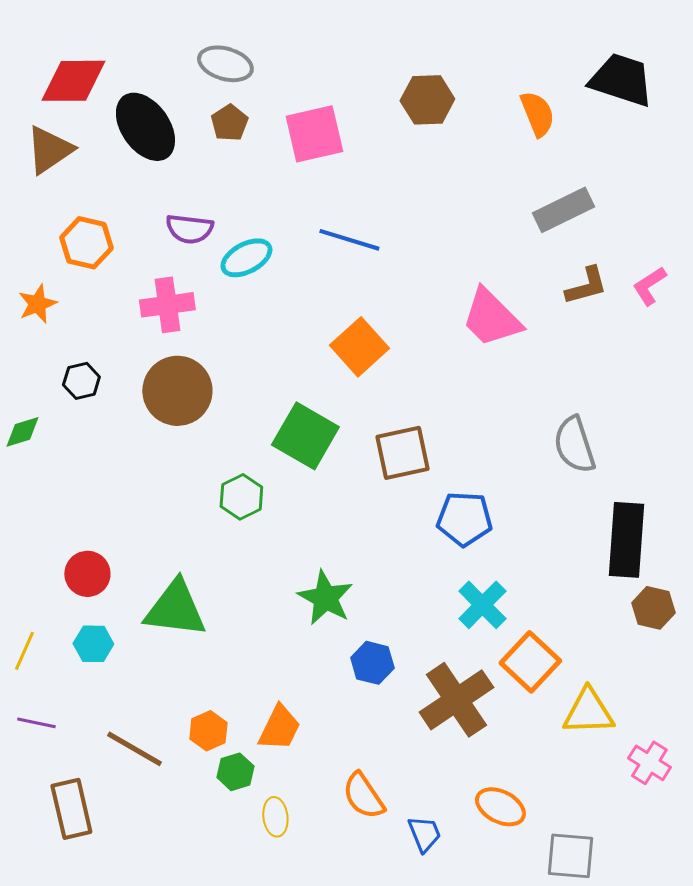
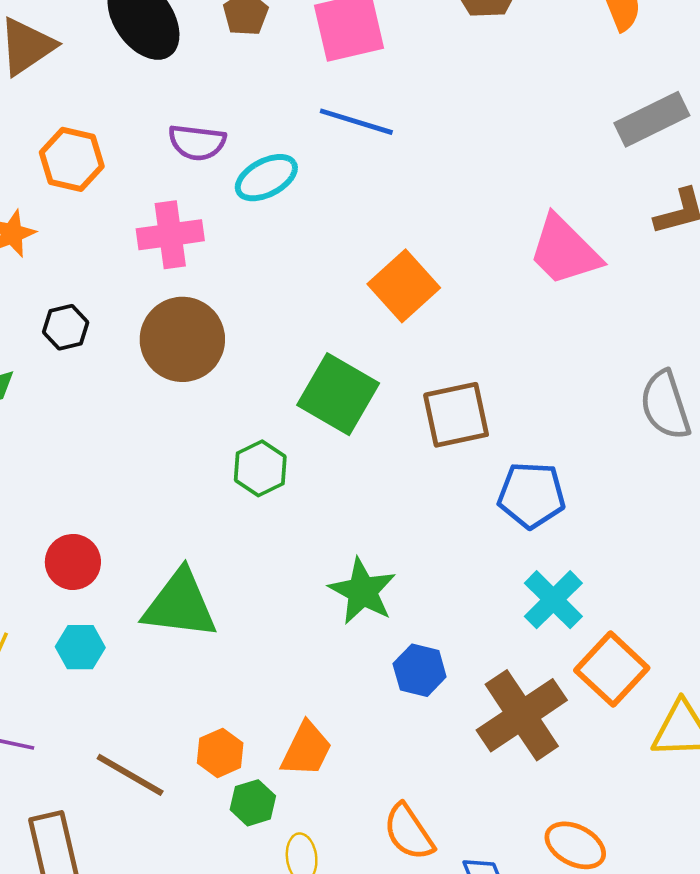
blue line: (349, 240) -> (356, 122), moved

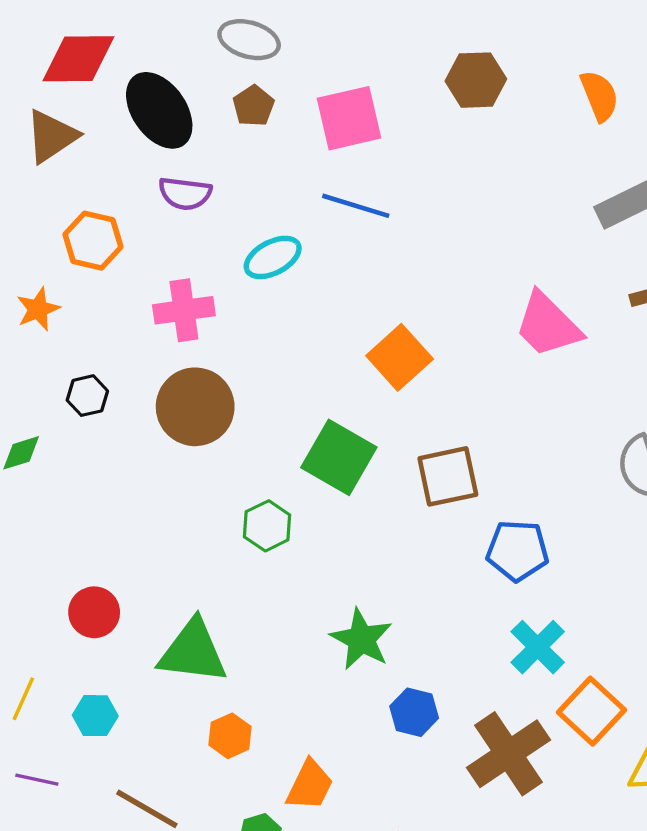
purple semicircle: (197, 142) -> (185, 193), moved
cyan hexagon: (80, 647) -> (95, 716), moved
orange hexagon: (220, 753) -> (230, 736), moved

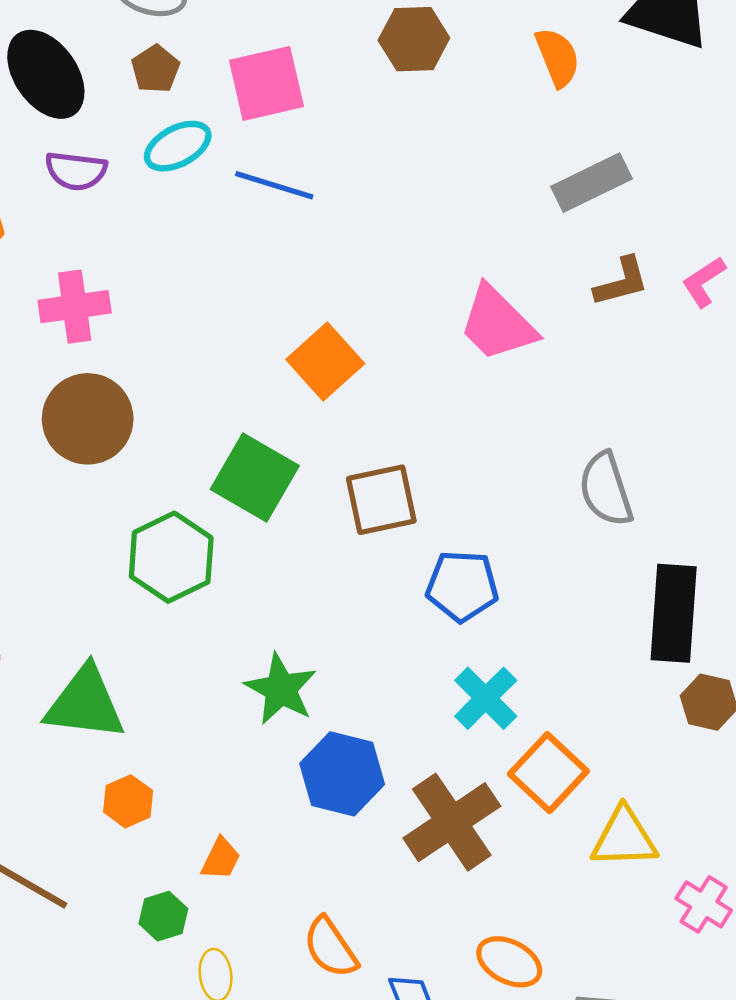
cyan ellipse: (273, 257) -> (178, 146), moved
green hexagon: (267, 526) -> (171, 557), size x1.5
blue hexagon: (414, 712) -> (342, 774), size x1.5
orange trapezoid: (310, 785) -> (221, 859), size x0.7

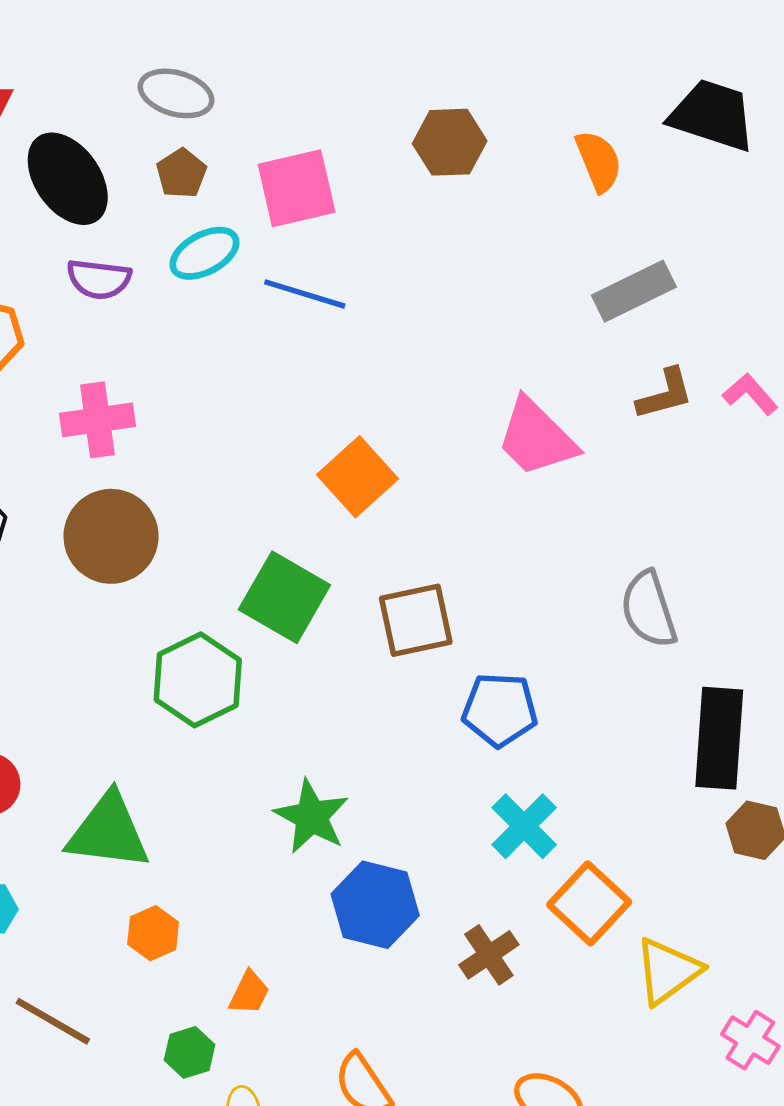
pink L-shape: (704, 282) -> (750, 394), turned 82
brown cross: (452, 822) -> (489, 955), size x0.6
yellow triangle: (624, 838) -> (668, 971), turned -34

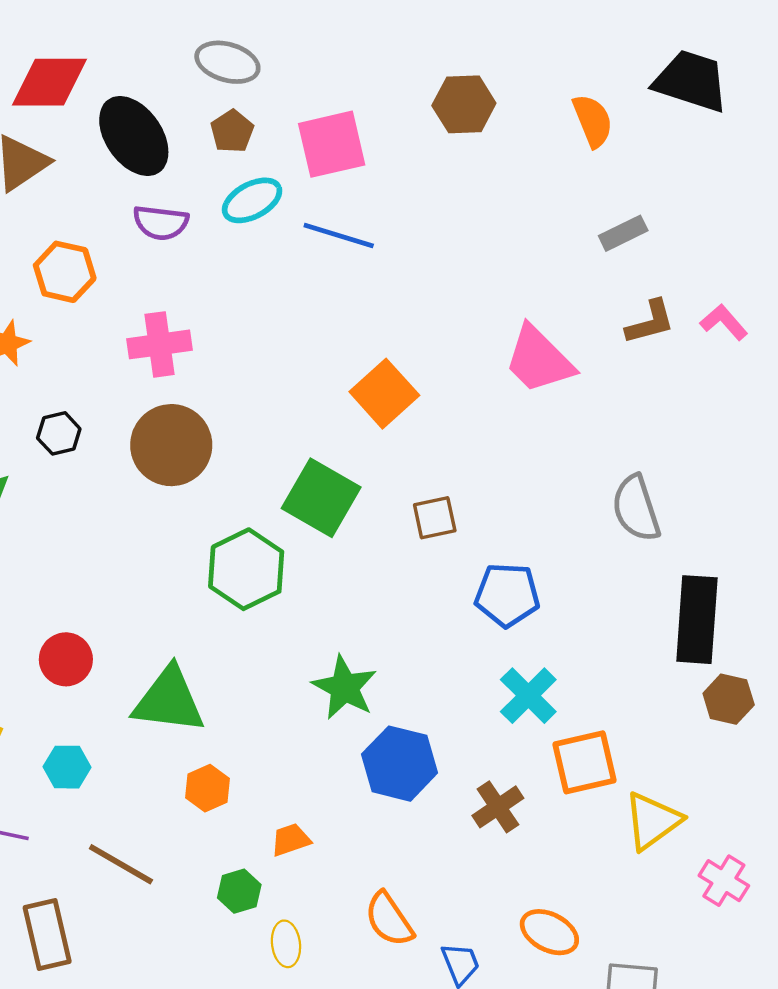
gray rectangle: (634, 291) -> (623, 233), size x0.7
brown square: (416, 620) -> (435, 518), size x0.7
orange square: (589, 903) -> (585, 762), turned 34
orange trapezoid: (249, 993) -> (291, 840), turned -135

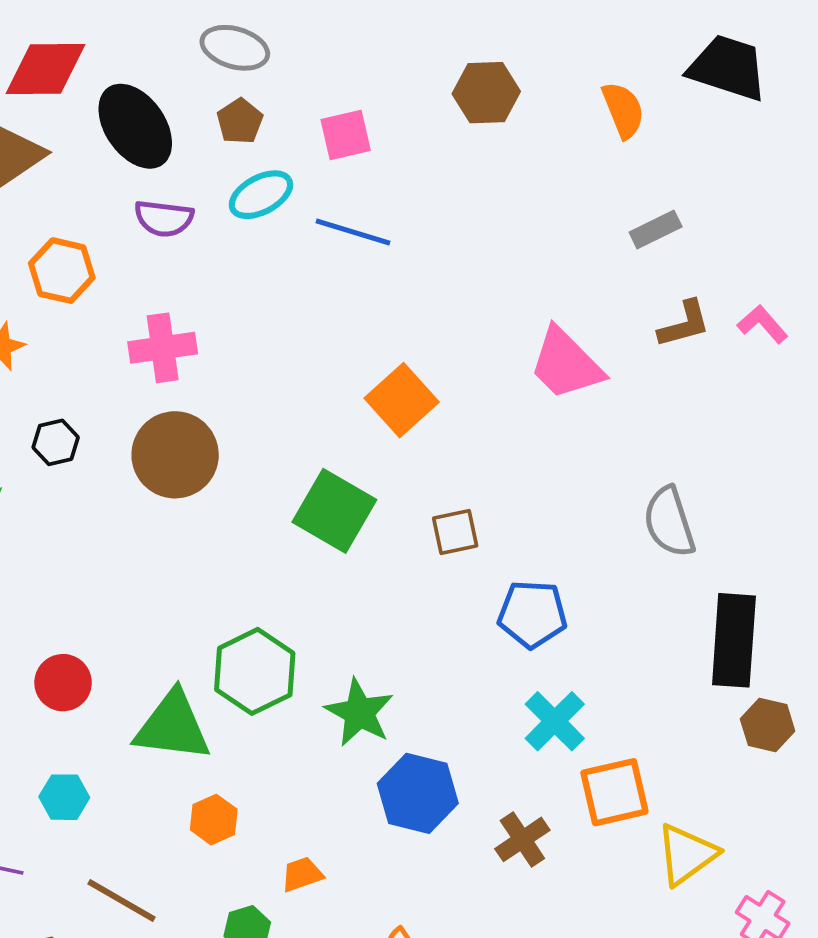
pink square: (332, 144) -> (346, 135), size x0.7
green hexagon: (246, 569) -> (255, 671), moved

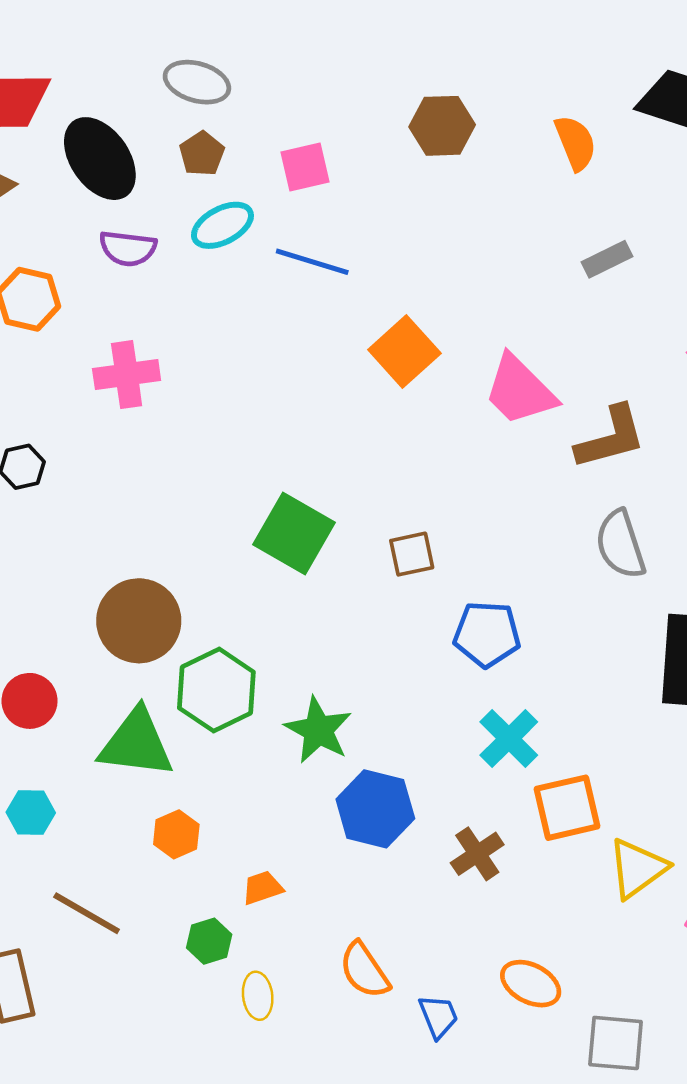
brown L-shape: (684, 324) -> (611, 438), moved, size x1.4
orange square: (402, 400) -> (404, 351), moved
brown circle: (175, 455) -> (139, 621), moved

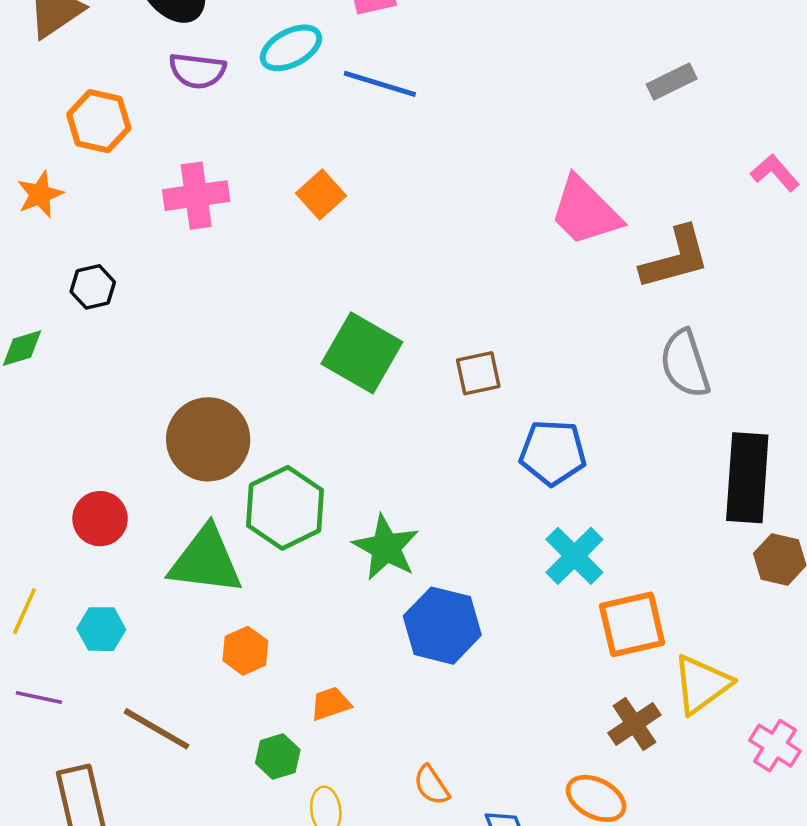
orange square: (404, 351) -> (321, 194), moved, size x0.7
brown cross: (477, 854) -> (634, 724), moved
orange semicircle: (364, 970) -> (431, 785), size x0.7

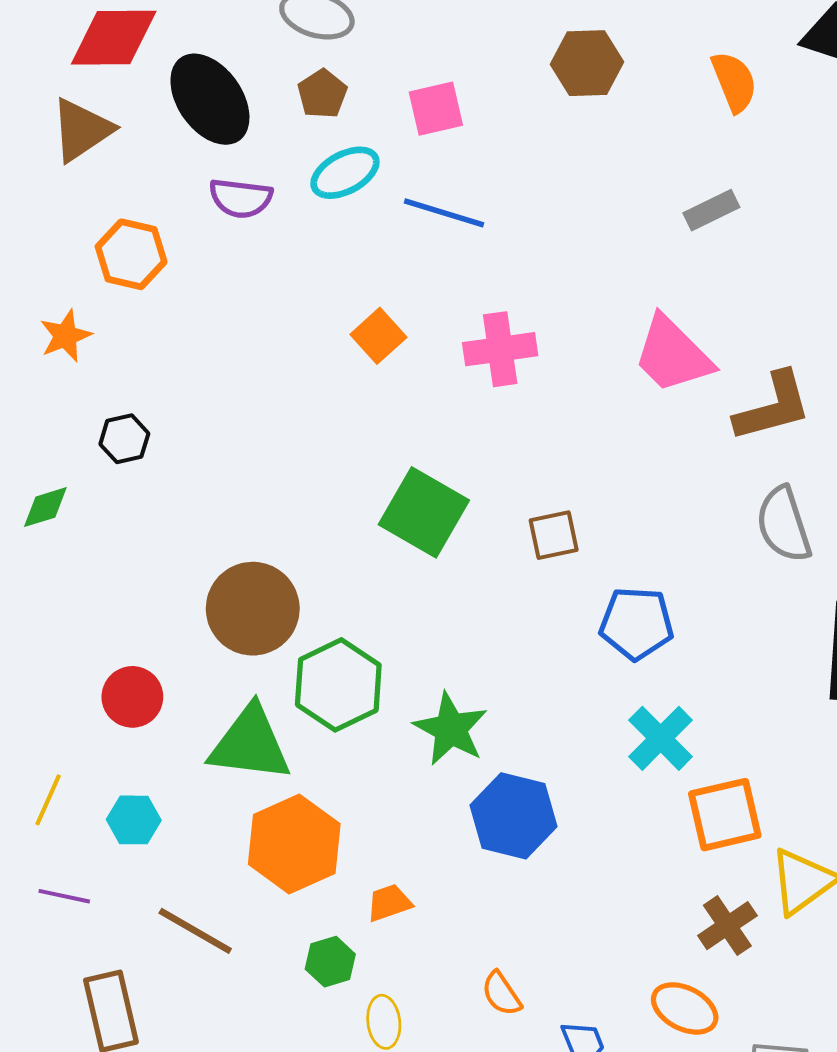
gray rectangle: (672, 82) -> (711, 210), moved
pink cross: (196, 196) -> (500, 349), moved
orange hexagon: (245, 651) -> (294, 844), size x1.8

